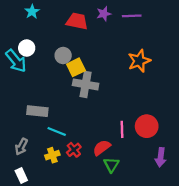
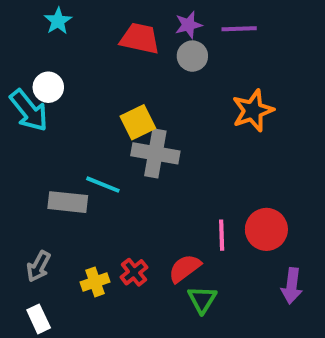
gray circle: (63, 56) -> (192, 56), moved
cyan line: (57, 132) -> (103, 185), moved

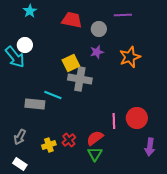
purple star: (189, 25) -> (97, 52), moved
green triangle: (202, 299) -> (95, 154), moved
white rectangle: (39, 319) -> (20, 164), turned -32

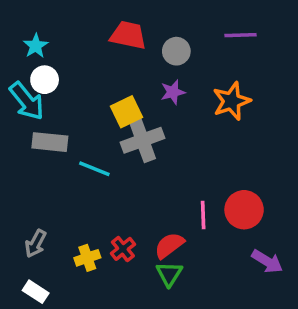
cyan star: (30, 11) -> (36, 46), moved
purple line: (123, 15) -> (240, 35), moved
gray cross: (80, 79) -> (142, 140), turned -30
gray rectangle: (35, 104) -> (50, 142), moved
purple arrow: (150, 147) -> (267, 261), turned -66

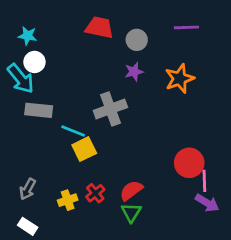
cyan star: (36, 46) -> (28, 36), turned -30
yellow square: (126, 112) -> (84, 149), moved
pink line: (203, 215) -> (204, 181), moved

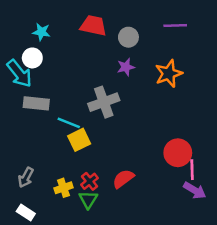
cyan star: (28, 36) -> (41, 32), moved
green triangle: (131, 213) -> (88, 200), moved

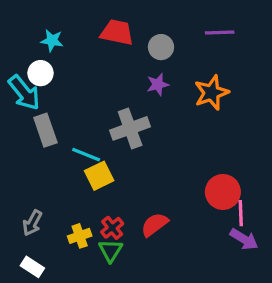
gray rectangle: (36, 103) -> (45, 130), turned 65

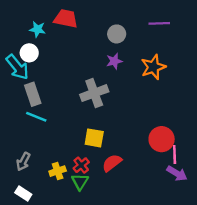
red trapezoid: (117, 32) -> (66, 19), moved
cyan line: (86, 155) -> (36, 117), moved
yellow square: (99, 176) -> (94, 138), moved, turned 36

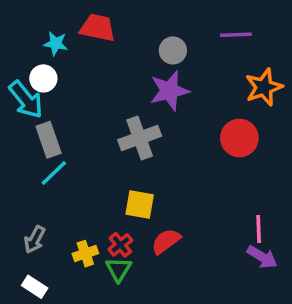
purple star: (114, 61) -> (169, 91), size x1.6
orange star: (153, 67) -> (264, 87), moved
cyan line: (36, 117) -> (54, 173), turned -66
red circle: (162, 139) -> (239, 138), moved

